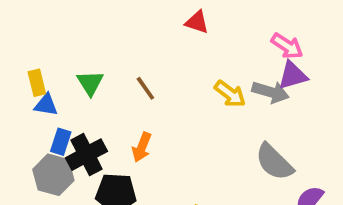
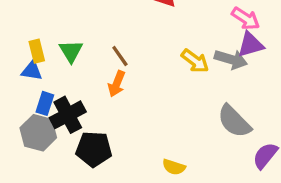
yellow rectangle: (37, 83) -> (37, 51), moved
orange arrow: (142, 147) -> (117, 84), moved

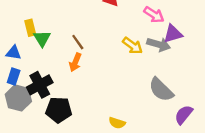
pink arrow: (246, 18) -> (154, 15), moved
yellow rectangle: (37, 51) -> (30, 28), moved
blue rectangle: (45, 103) -> (14, 77), moved

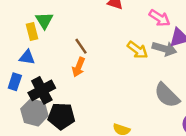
green triangle: (42, 38) -> (44, 20), moved
blue triangle: (14, 53) -> (27, 57), moved
gray hexagon: (18, 98) -> (34, 112), moved

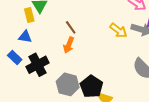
blue rectangle: (15, 82) -> (15, 57), turned -64
gray hexagon: (34, 112) -> (68, 84), moved
black pentagon: (61, 116) -> (91, 87), moved, turned 30

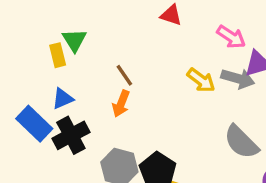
blue triangle: (25, 37) -> (63, 99), moved, turned -32
blue rectangle: (15, 57) -> (34, 124), size x1.5

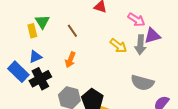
brown line: (124, 75) -> (72, 31), moved
gray arrow: (238, 79) -> (140, 45), turned 78
gray semicircle: (241, 142) -> (142, 83), turned -30

